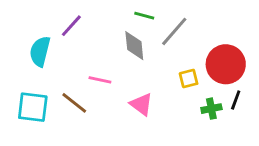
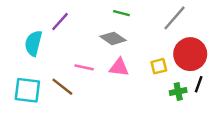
gray line: (174, 31) -> (175, 18), moved
gray diamond: (134, 46) -> (113, 38), turned -50
pink triangle: (141, 104) -> (119, 67), moved, turned -30

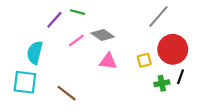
green line: (121, 13) -> (77, 12), moved
cyan semicircle: (33, 43) -> (35, 53), moved
pink line: (84, 67) -> (76, 41), moved, turned -49
brown line: (62, 87) -> (66, 93), moved

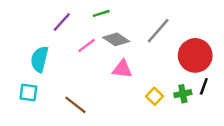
green line: (77, 12) -> (101, 13), moved, turned -32
gray line: (159, 16) -> (158, 31), moved
yellow square: (144, 60) -> (154, 96), moved, turned -32
cyan square: (25, 82) -> (28, 92), size x0.7

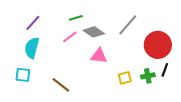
green line: (101, 13) -> (76, 18), moved
purple line: (62, 22) -> (33, 23), moved
yellow square: (154, 96) -> (125, 78), turned 32

